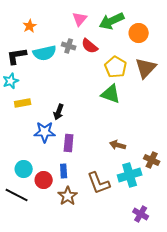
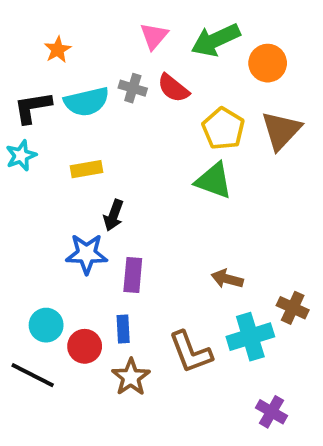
yellow rectangle: (23, 103) -> (87, 169), moved

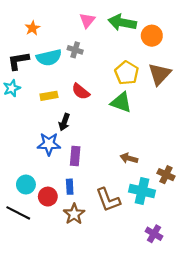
green arrow: (216, 40) -> (122, 23), turned 36
red semicircle: (173, 88) -> (81, 91), moved
cyan cross: (250, 337) -> (142, 191), turned 30

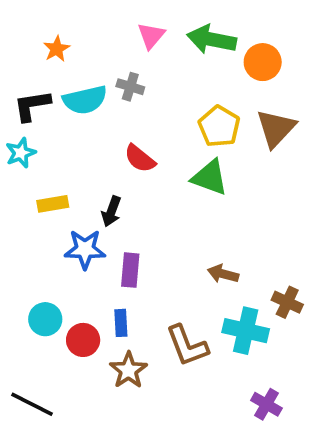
yellow rectangle: (49, 96) -> (53, 204), moved
black line: (18, 213) -> (32, 404), moved

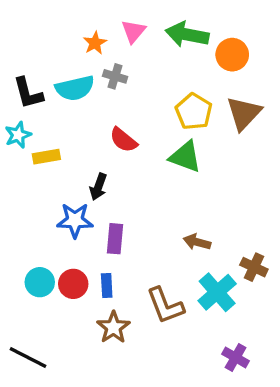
orange star: (57, 49) -> (95, 43), moved
black L-shape: (32, 106) -> (28, 93), turned -96
yellow rectangle: (53, 204) -> (46, 157), moved
cyan cross: (246, 331) -> (217, 292), turned 36
red circle: (83, 340) -> (73, 284), moved

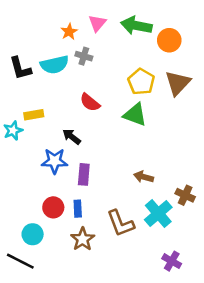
cyan star: (18, 135) -> (13, 131), moved
black arrow: (98, 187) -> (72, 137), turned 108
cyan circle: (40, 282) -> (33, 234), moved

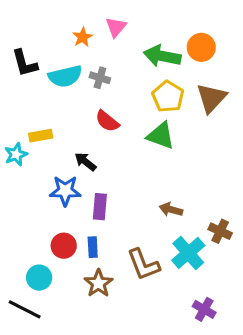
green arrow: (136, 26) -> (162, 56), moved
gray cross: (84, 56) -> (100, 78), moved
black L-shape: (20, 68) -> (25, 63), moved

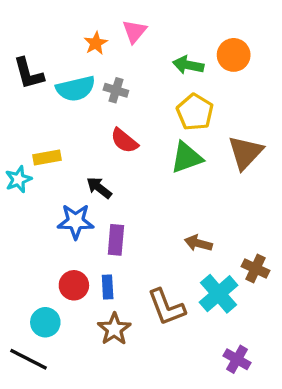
green arrow: (162, 56) -> (188, 65), size x0.7
brown triangle: (211, 98) -> (245, 152), moved
green triangle: (161, 136) -> (187, 158), turned -40

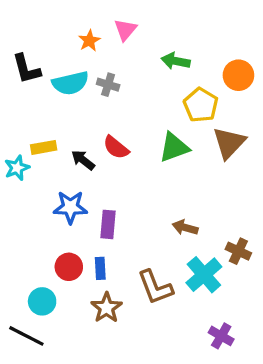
orange circle: (234, 55) -> (238, 75), moved
yellow pentagon: (195, 112) -> (201, 105), moved
red semicircle: (124, 141) -> (116, 147), moved
black arrow: (99, 188) -> (83, 160), moved

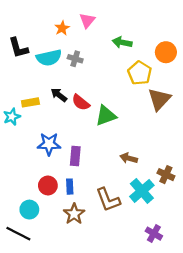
green triangle: (174, 147) -> (106, 116), moved
black arrow: (83, 160) -> (59, 95), moved

